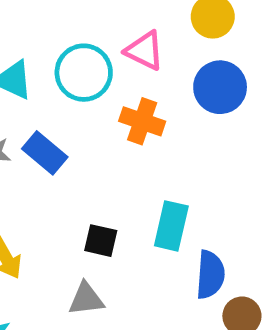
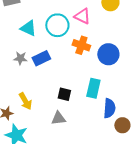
blue circle: (220, 87) -> (108, 54), moved
blue rectangle: (45, 153) -> (41, 58), turned -66

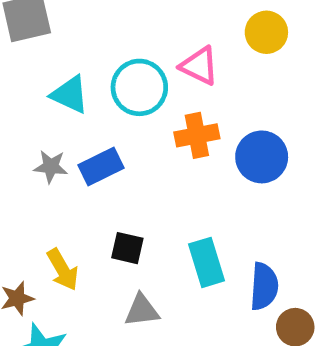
orange cross: (81, 45) -> (197, 135), turned -30
cyan rectangle: (93, 88) -> (206, 262), moved, turned -30
black square: (64, 94) -> (127, 248), moved

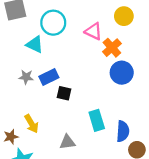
cyan circle: (139, 87) -> (53, 23), moved
orange cross: (197, 135) -> (112, 48), moved, turned -30
black square: (127, 248) -> (64, 93), moved

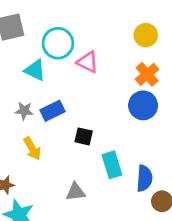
pink triangle: (93, 31) -> (88, 62), moved
orange cross: (112, 48) -> (147, 74), moved
black square: (64, 93) -> (84, 136), moved
yellow arrow: (32, 124) -> (32, 149), moved

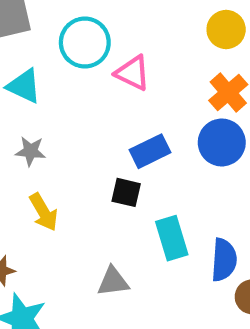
cyan triangle: (35, 70) -> (24, 86), moved
blue rectangle: (53, 111) -> (150, 151), moved

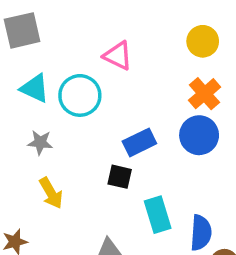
cyan circle: (85, 43) -> (80, 95), moved
pink triangle: (133, 73) -> (118, 56), moved

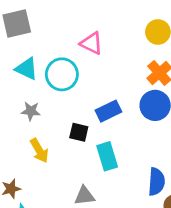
black square: (120, 177) -> (79, 132), moved
cyan rectangle: (158, 215) -> (107, 156), moved

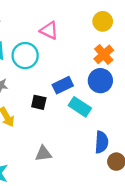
cyan rectangle: (107, 156) -> (80, 107), moved, turned -40

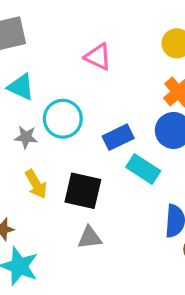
cyan circle: (25, 56) -> (63, 119), moved
black square: (39, 102) -> (83, 191), moved, size x1.6

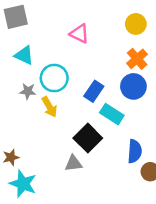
blue rectangle: (118, 137) -> (94, 91), turned -30
yellow arrow: (36, 184) -> (49, 107), moved
black square: (83, 191) -> (88, 138), moved, turned 32

